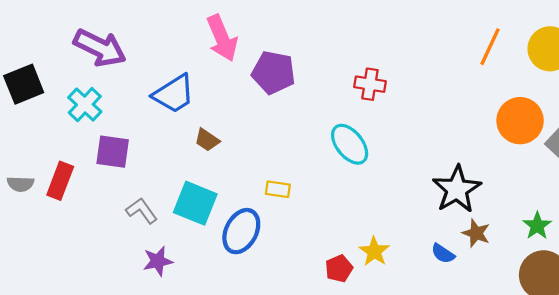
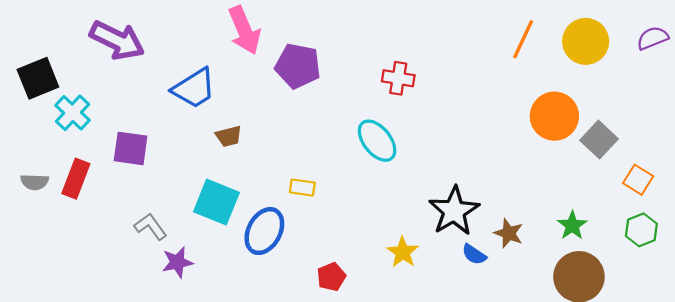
cyan cross: (85, 105) -> (73, 113), moved
brown trapezoid: (207, 140) -> (229, 136), turned -48
black star: (457, 189) -> (454, 211), moved
gray L-shape: (142, 211) -> (151, 227), moved
red pentagon: (339, 269) -> (331, 277), moved

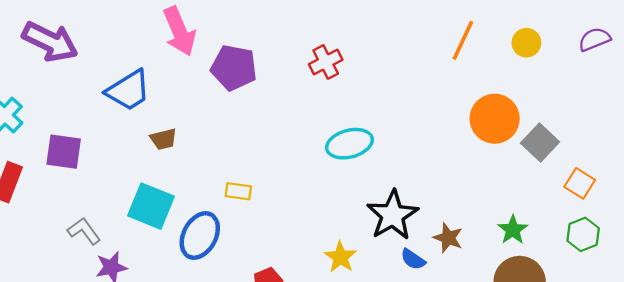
yellow circle: (586, 41) -> (526, 43), size x0.6
red cross: (398, 78) -> (326, 62), moved, turned -36
cyan ellipse: (377, 141) -> (349, 144), moved, turned -66

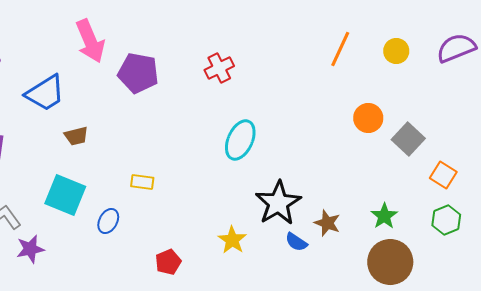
purple semicircle: (594, 39) -> (456, 48), size x1.4
orange circle: (495, 119) -> (368, 118), size x0.7
cyan ellipse: (349, 144) -> (240, 140), turned -51
blue ellipse: (200, 236) -> (108, 221), size x0.6

